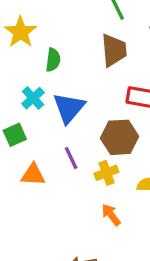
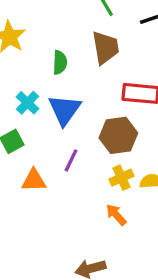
green semicircle: (53, 60) -> (60, 62), moved
purple line: (71, 158) -> (71, 160), turned 55
yellow cross: (106, 173) -> (121, 178), moved

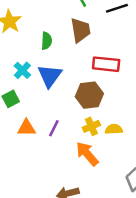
purple line: (71, 160) -> (54, 128), moved
orange arrow: (116, 215) -> (87, 154), size x1.5

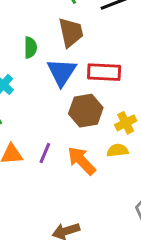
blue triangle: (50, 76) -> (62, 72), moved
yellow cross: (91, 126) -> (126, 123), moved
orange arrow: (87, 154) -> (82, 161), moved

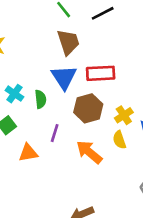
green semicircle: (30, 47) -> (40, 99), moved
yellow semicircle: (118, 150) -> (119, 140), turned -96
purple line: (45, 153) -> (55, 133), moved

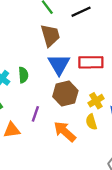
red rectangle: (101, 73) -> (91, 62), moved
blue triangle: (64, 77) -> (59, 64), moved
green semicircle: (40, 99) -> (23, 75), moved

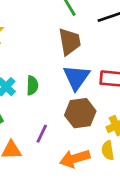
orange arrow: (65, 132) -> (75, 159), turned -65

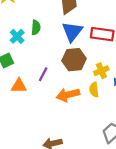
green semicircle: (32, 85) -> (36, 28), moved

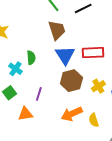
purple line: (43, 74) -> (39, 94), moved
yellow semicircle: (94, 90) -> (94, 120), moved

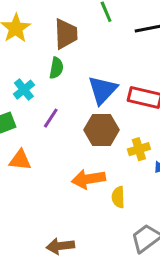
brown trapezoid: (57, 30) -> (66, 34), moved
green semicircle: (31, 58) -> (56, 68), moved
purple line: (39, 94) -> (51, 118), moved

